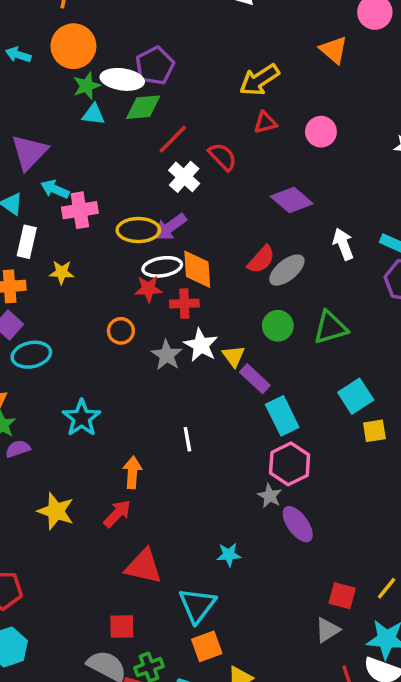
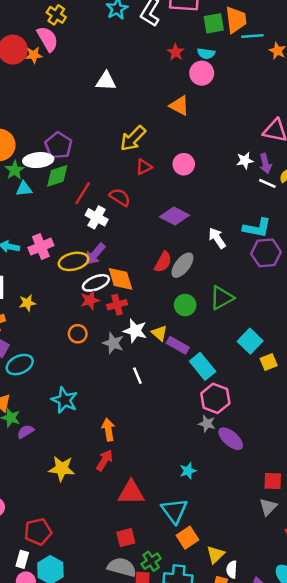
pink cross: (80, 210) -> (41, 247), moved
white line: (187, 439) -> (137, 376), moved

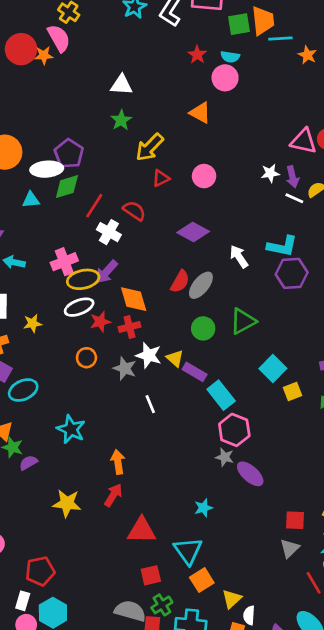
green star: (15, 170) -> (121, 120), moved
pink cross: (41, 247) -> (64, 262), moved
white ellipse: (96, 283) -> (79, 307), moved
red square: (126, 538) -> (151, 575), moved

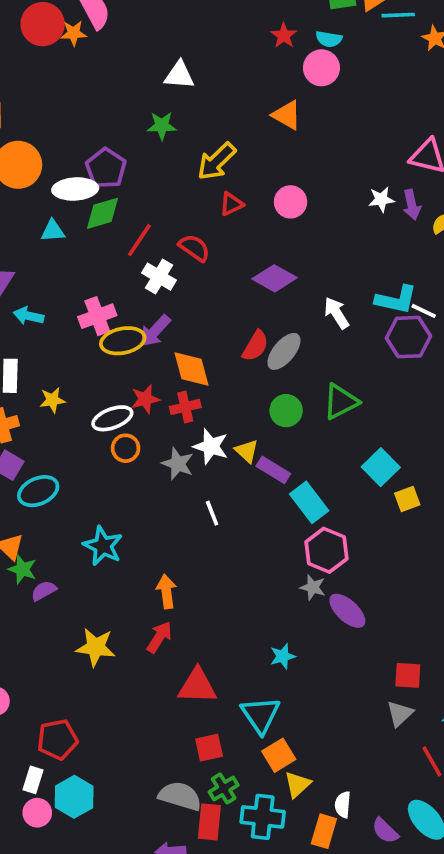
green star: (121, 120) -> (162, 126), moved, turned 30
white line: (294, 198) -> (424, 311), moved
white ellipse: (79, 307) -> (112, 418), moved
yellow triangle: (232, 599) -> (297, 784), moved

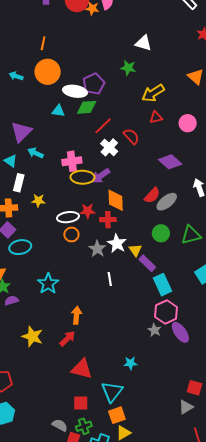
purple ellipse: (347, 611) -> (180, 332), moved
gray semicircle: (180, 796) -> (60, 425), size x0.7

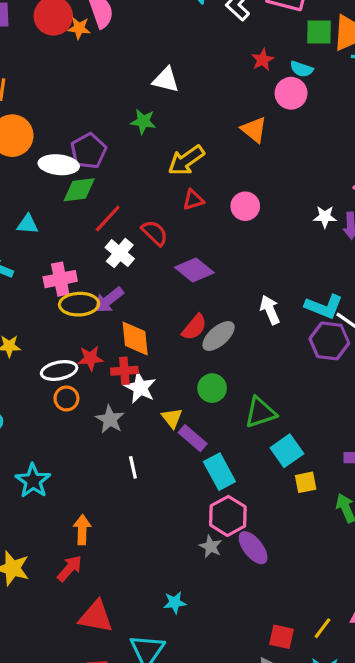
cyan triangle: (58, 111) -> (28, 224), moved
purple diamond: (170, 162) -> (194, 270), moved
green triangle: (191, 235) -> (260, 412), moved
white star: (117, 243) -> (140, 388), moved

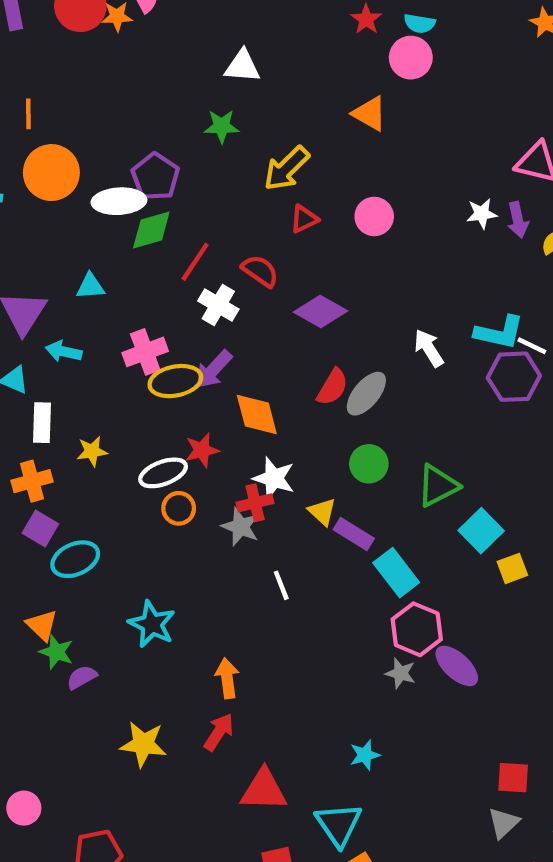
red cross: (124, 371) -> (255, 503), moved

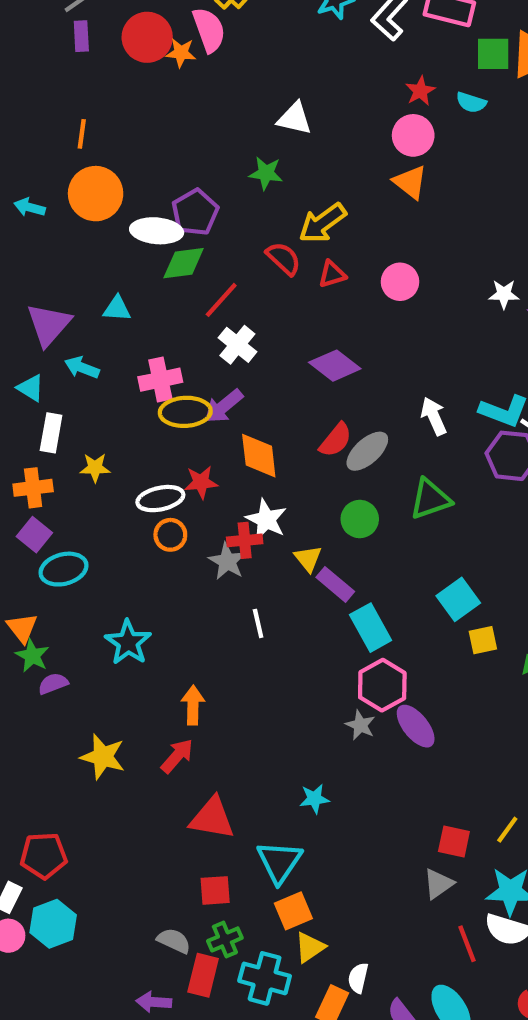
pink circle: (411, 58) -> (413, 135), moved
red semicircle: (260, 271) -> (284, 258), moved
green triangle: (438, 486) -> (430, 499), moved

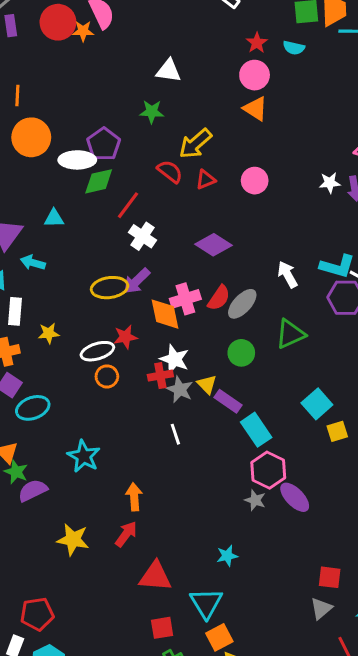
pink cross: (160, 380) -> (185, 299), moved
gray star: (227, 561) -> (180, 389), moved
purple semicircle: (53, 684) -> (33, 490), size x1.4

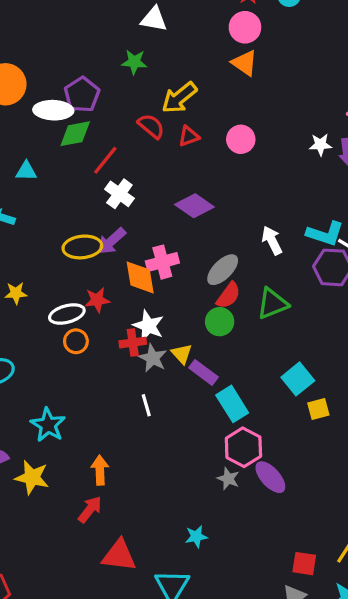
red semicircle: (219, 298) -> (228, 295), moved
yellow star: (73, 540) -> (32, 477), moved

